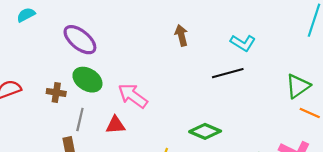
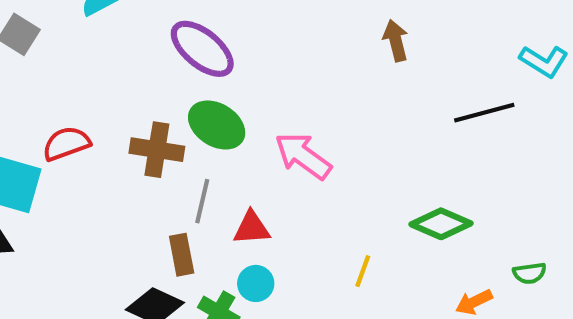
cyan L-shape: (243, 43) -> (544, 61), moved
brown cross: (56, 93) -> (157, 150), size x1.4
red triangle: (116, 125) -> (252, 228), moved

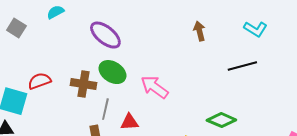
cyan L-shape: (544, 61) -> (255, 29), moved

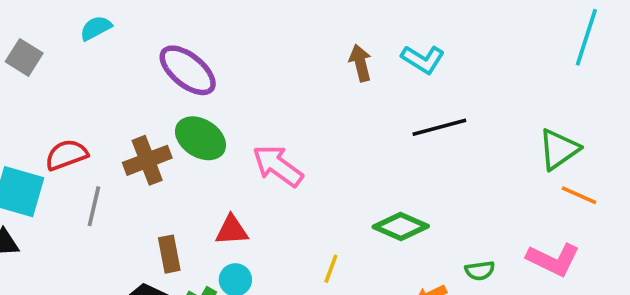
cyan L-shape: (255, 29) -> (423, 59), moved
brown cross: (83, 84) -> (147, 160), turned -30
gray line: (105, 109) -> (94, 206), moved

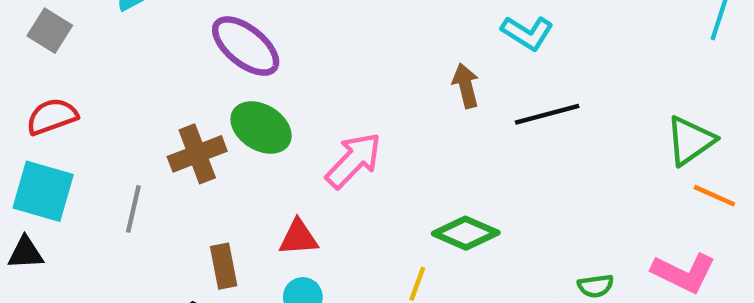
brown arrow: (360, 63) -> (466, 86), moved
red semicircle: (66, 155) -> (52, 116), moved
pink arrow: (278, 166) -> (353, 160), turned 98
green diamond: (401, 226) -> (466, 233), moved

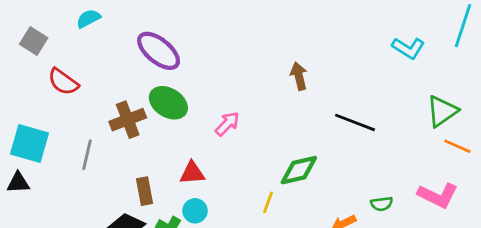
cyan L-shape: (527, 33) -> (408, 48), moved
black line: (547, 114) -> (355, 122), moved, turned 36
red semicircle: (52, 116) -> (63, 82), moved, turned -124
pink arrow: (353, 160) -> (227, 124), size x0.7
green diamond: (466, 233) -> (299, 170), turned -36

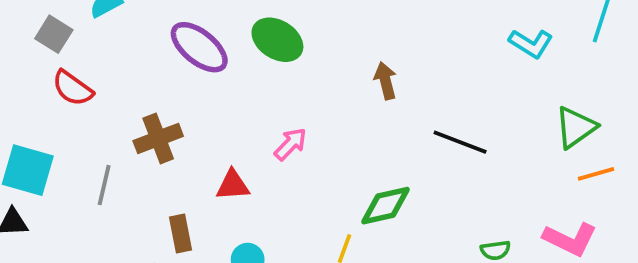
gray square: (34, 41) -> (54, 34), moved
green ellipse: (168, 103) -> (277, 40), moved
orange line: (457, 146) -> (596, 174), turned -40
red triangle: (192, 173) -> (233, 185), moved

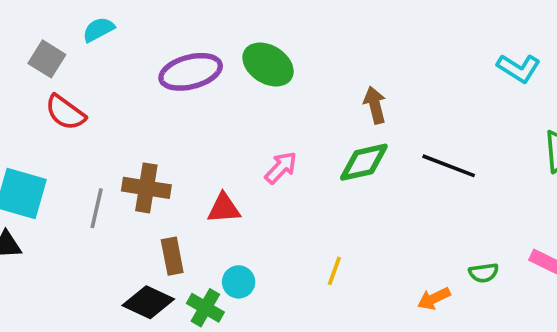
purple ellipse: (199, 47) -> (191, 72), turned -54
brown cross: (158, 138) -> (146, 188), moved, turned 30
green diamond: (386, 206) -> (364, 162), moved

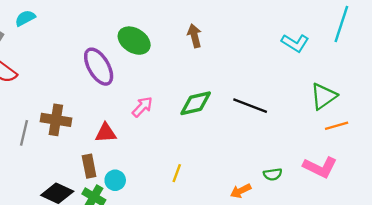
purple ellipse: (191, 72) -> (99, 67), moved, turned 75
brown arrow: (375, 105) -> (194, 36), moved
brown rectangle: (172, 256) -> (89, 166), moved

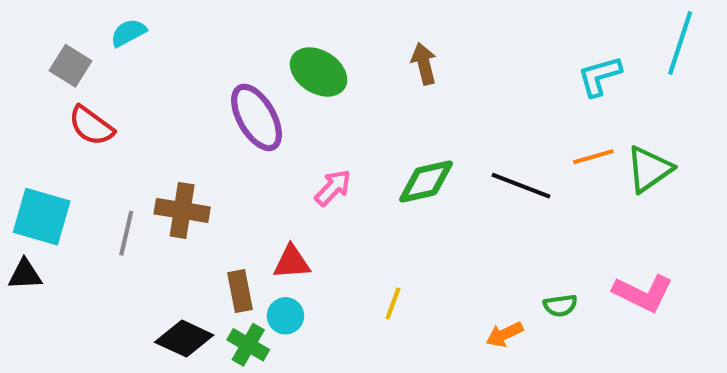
cyan L-shape: (295, 43) -> (600, 76), turned 132
orange line: (337, 126) -> (593, 157), moved
red triangle: (106, 133) -> (292, 262), moved

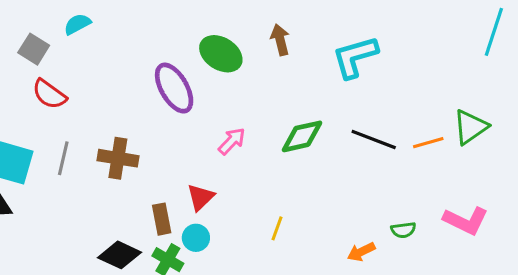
brown arrow: (424, 64) -> (280, 40), moved
cyan L-shape: (600, 76) -> (355, 57), moved, size x1.4
orange line: (593, 157) -> (428, 143), moved
gray line: (126, 233) -> (63, 158), moved
red triangle: (292, 262) -> (201, 197), turned -40

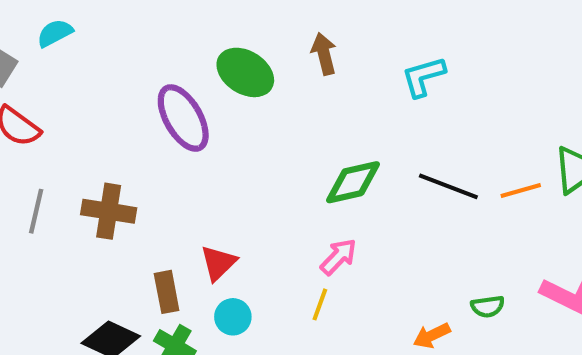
cyan L-shape: (355, 57) -> (423, 77), size x0.7
pink arrow: (232, 141) -> (339, 257), moved
cyan circle: (196, 238) -> (233, 317), moved

